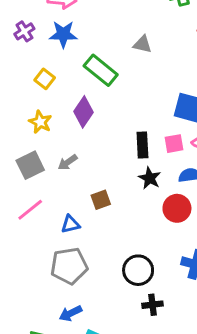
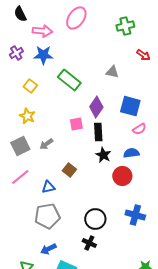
gray triangle: (142, 44) -> (112, 72), moved
purple diamond: (83, 112) -> (96, 107), moved
pink square: (174, 144) -> (76, 124), moved
brown square: (101, 200) -> (69, 170), turned -32
black cross: (152, 305) -> (89, 243), moved, turned 32

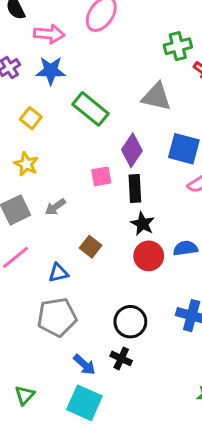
green cross: (125, 26) -> (178, 46), moved
gray triangle: (112, 72) -> (156, 97), size x1.5
blue semicircle: (131, 153) -> (185, 248), moved
red circle: (122, 176) -> (149, 256), moved
blue arrow: (48, 249) -> (84, 365), moved, turned -112

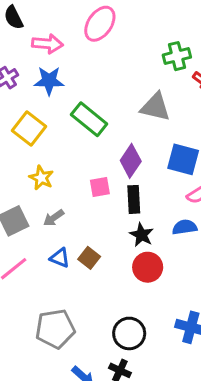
yellow square: (31, 118) -> (29, 129), size x1.5
yellow star: (26, 164) -> (41, 178), moved
blue semicircle: (185, 248) -> (185, 227), moved
blue triangle: (58, 273) -> (60, 258), moved, turned 35

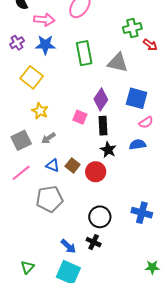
green rectangle: (89, 119) -> (84, 53), moved, turned 40
pink square: (100, 187) -> (80, 117), turned 32
red circle: (148, 267) -> (96, 172), moved
gray pentagon: (55, 329) -> (49, 199), moved

